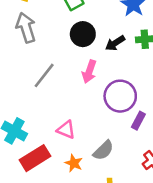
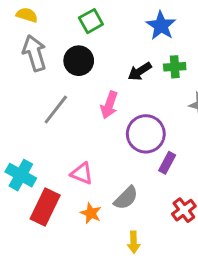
black circle: (83, 34) -> (79, 61), moved
red rectangle: (35, 158) -> (45, 207), turned -32

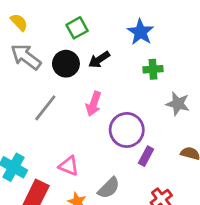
yellow semicircle: (27, 15) -> (19, 22), turned 30
gray arrow: (34, 53) -> (26, 57), turned -36
black arrow: (140, 71) -> (99, 60), moved

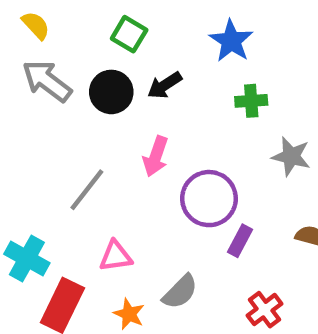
green square: (77, 28) -> (129, 34), turned -30
gray line: (45, 108) -> (87, 190), moved
pink triangle: (69, 166) -> (116, 256), turned -30

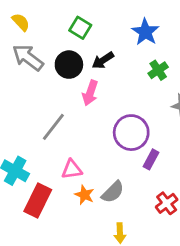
green cross: (251, 101) -> (158, 70), turned -30
pink arrow: (156, 156) -> (90, 93), moved
orange star: (129, 314) -> (84, 195), moved

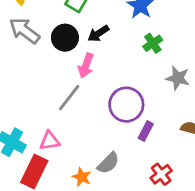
gray line: (53, 127) -> (69, 98), moved
pink triangle: (72, 169) -> (50, 141), moved
orange star: (84, 195) -> (82, 177), moved

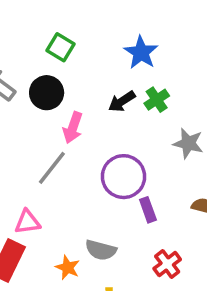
black arrow: (98, 33) -> (122, 101), moved
purple rectangle: (146, 131) -> (148, 210), turned -48
gray semicircle: (108, 163) -> (101, 250), turned 60

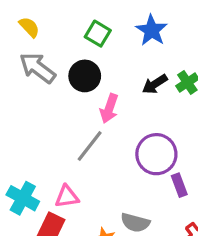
blue star: (141, 52) -> (152, 30), moved

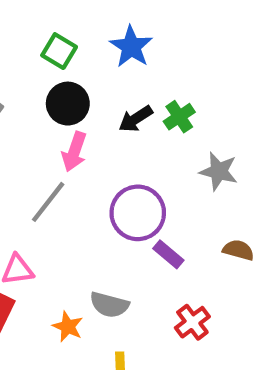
black circle: (85, 76) -> (68, 104), moved
purple rectangle: (179, 185) -> (168, 254), turned -30

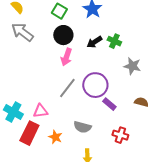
green cross: (179, 117) -> (114, 41), turned -32
gray line: (48, 202) -> (67, 88), moved
red cross: (192, 322) -> (120, 135), turned -35
orange star: (68, 327) -> (55, 137), moved

